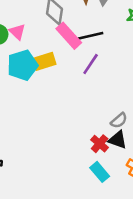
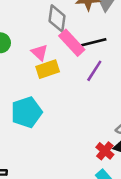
pink triangle: (17, 32) -> (40, 52), moved
cyan pentagon: (22, 65) -> (26, 112), moved

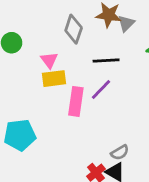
pink rectangle: (72, 43) -> (76, 101), moved, turned 40
cyan pentagon: (26, 112) -> (20, 135), moved

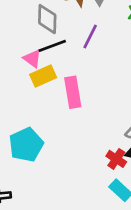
black line: (106, 61) -> (52, 46), moved
purple line: (101, 89) -> (90, 37), moved

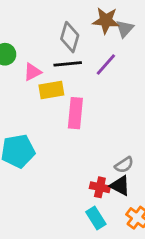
pink triangle: (32, 59) -> (32, 72), moved, turned 42
red cross: (116, 159) -> (100, 187), turned -36

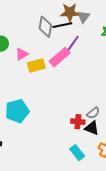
black line: (68, 64) -> (62, 25), moved
pink rectangle: (75, 113) -> (60, 57), moved, turned 50
red cross: (100, 187) -> (78, 122), moved

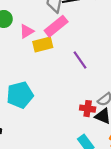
purple line: (73, 43) -> (80, 60), moved, turned -72
pink rectangle: (60, 57) -> (56, 26), moved

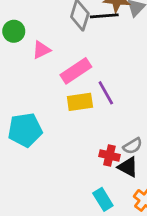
pink rectangle: (56, 26) -> (76, 71), moved
yellow rectangle: (43, 45) -> (80, 102), moved

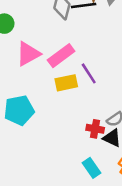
pink triangle: (41, 50) -> (28, 54), moved, size x1.5

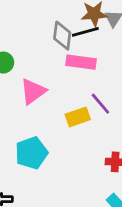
pink rectangle: (61, 56) -> (81, 62), moved, turned 52

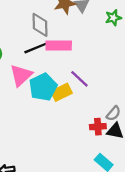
black line: (85, 32) -> (35, 48), moved
cyan pentagon: (31, 153) -> (43, 87), moved

